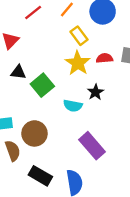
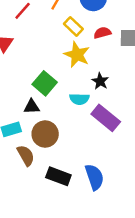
red semicircle: (104, 58) -> (102, 33), moved
black triangle: (18, 72) -> (32, 107), moved
purple rectangle: (92, 146) -> (106, 118), moved

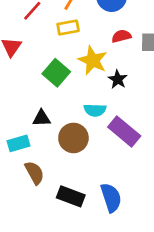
yellow rectangle: (73, 26) -> (68, 28), moved, turned -54
black star: (100, 81) -> (118, 79), moved
green square: (45, 83) -> (56, 73), moved
brown circle: (45, 134) -> (73, 138), moved

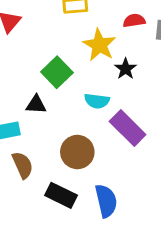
green square: (56, 73) -> (57, 72), moved
brown circle: (73, 138) -> (77, 152), moved

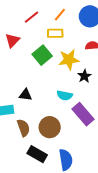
yellow star: (99, 45) -> (69, 60), turned 30
green square: (57, 72) -> (42, 55), moved
brown semicircle: (23, 165) -> (23, 128), moved

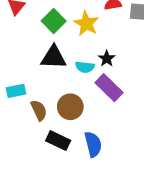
yellow star: (69, 60) -> (86, 24), turned -30
black star: (84, 76) -> (107, 59), moved
black triangle: (25, 95) -> (54, 57), moved, size x1.6

